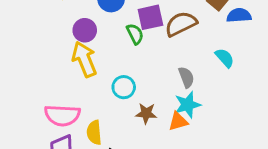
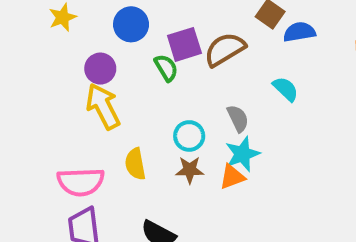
cyan circle: (124, 87) -> (189, 136), moved
yellow semicircle: (94, 133) -> (135, 164), moved

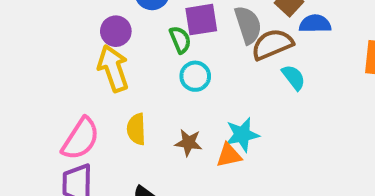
brown semicircle: (225, 49) -> (272, 44), moved
gray semicircle: (238, 118) -> (248, 25), moved, size x1.4
cyan circle: (189, 136) -> (195, 76), moved
pink semicircle: (81, 182) -> (81, 139), turned -63

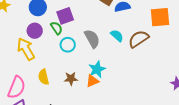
gray semicircle: (248, 25) -> (92, 39), moved
purple circle: (116, 31) -> (35, 31), moved
brown semicircle: (272, 44) -> (139, 39), moved

